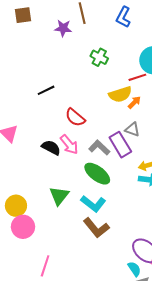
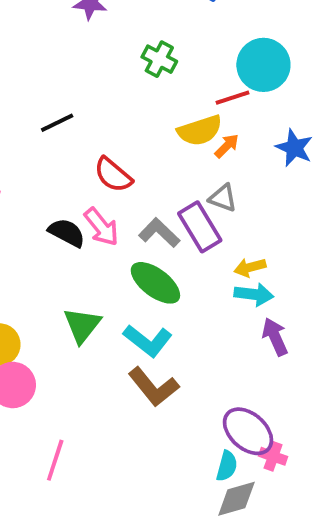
cyan semicircle: (134, 269) -> (227, 466), turned 49

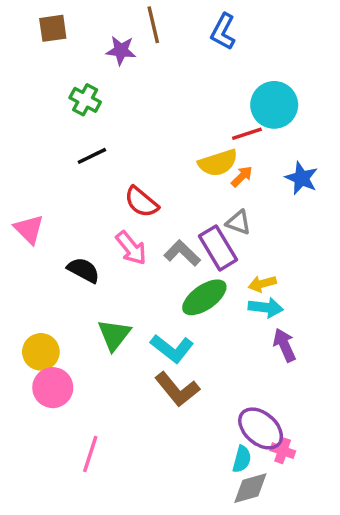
green cross: (159, 59) -> (85, 100), moved
black semicircle: (67, 233) -> (83, 270), moved
green ellipse: (155, 283) -> (204, 297), moved, turned -72

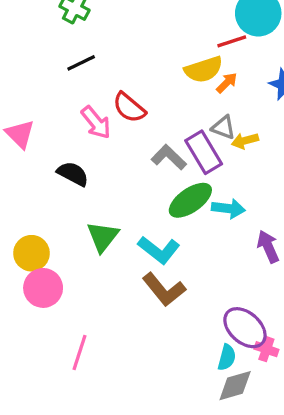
pink arrow: (131, 248) -> (96, 122), moved
yellow arrow: (262, 284) -> (245, 141), moved
cyan arrow: (266, 308) -> (228, 209), moved

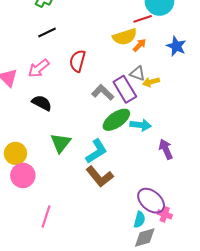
red semicircle: (129, 108) -> (77, 61), turned 65
pink arrow: (96, 122) -> (39, 68), moved, turned 90
cyan L-shape: (159, 250) -> (96, 151), turned -70

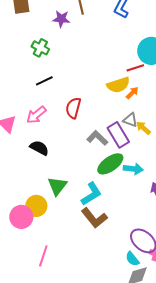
yellow arrow: (151, 82) -> (143, 128), turned 56
yellow circle: (15, 153) -> (36, 206), moved
cyan semicircle: (139, 220) -> (132, 259), turned 126

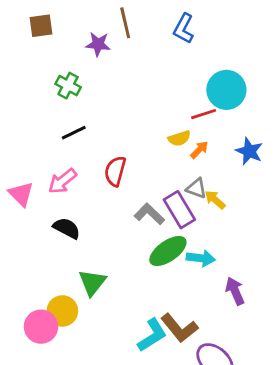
yellow semicircle: (118, 85) -> (179, 138), size x0.7
cyan L-shape: (91, 194) -> (152, 335), moved
brown L-shape: (94, 218) -> (179, 328), moved

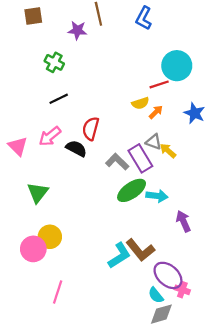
black semicircle: (67, 228) -> (76, 148), moved
green triangle: (92, 282) -> (38, 193), moved

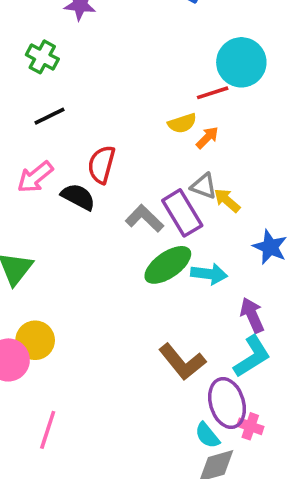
blue star: (194, 113) -> (270, 247), moved
cyan L-shape: (119, 256) -> (252, 356), moved
purple ellipse: (168, 275) -> (227, 403), turned 32

